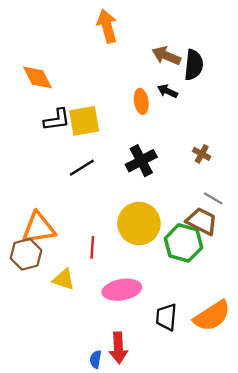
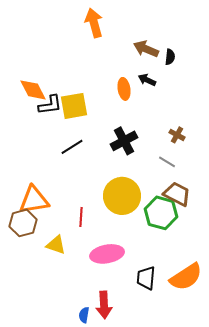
black semicircle: (194, 65) -> (170, 57), size x0.6
orange diamond: (37, 77) -> (33, 90), moved
gray line: (213, 198) -> (167, 162), moved

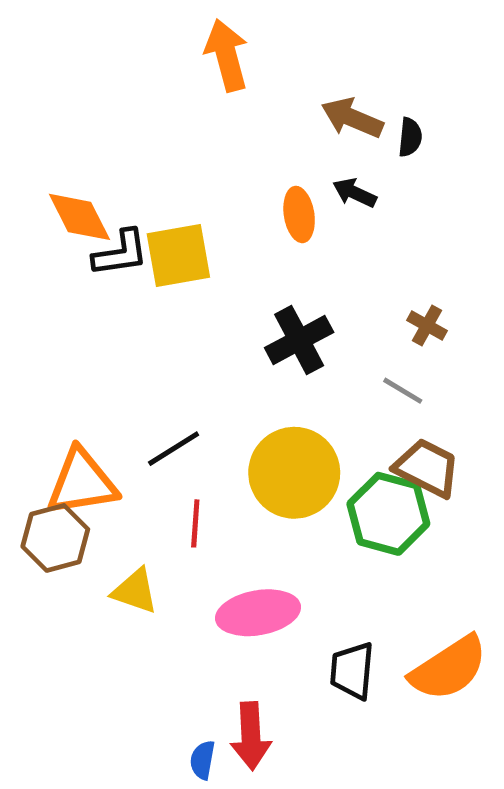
black line: (72, 147) -> (174, 449), moved

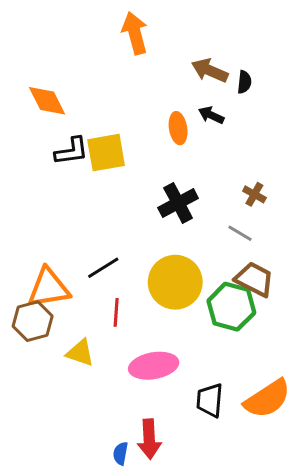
orange diamond: (79, 217) -> (47, 101), moved

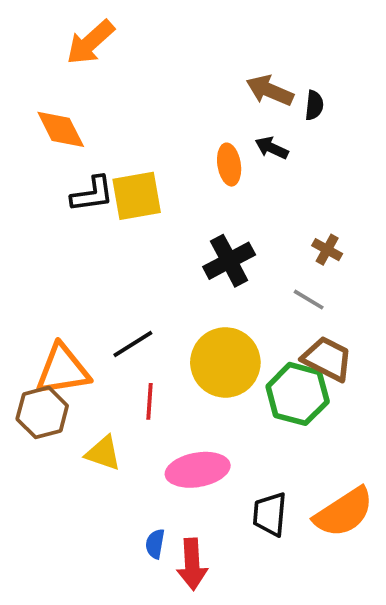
orange arrow: (135, 33) -> (90, 42), moved, turned -117
blue semicircle: (120, 453) -> (155, 544), moved

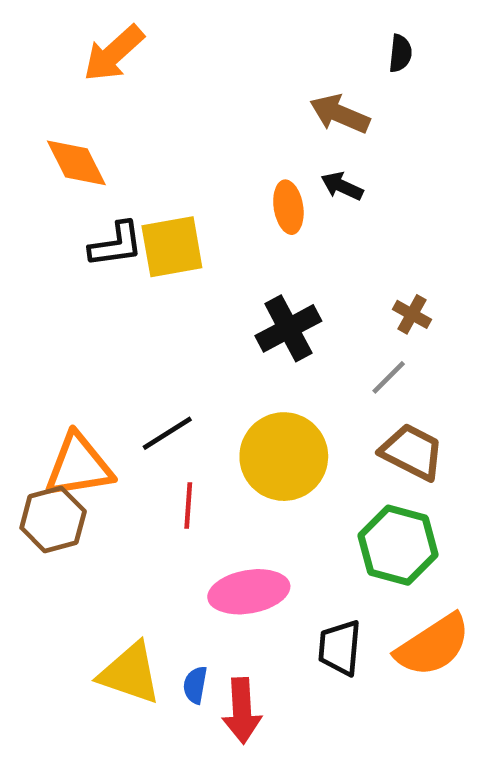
black semicircle: (314, 105) -> (400, 53), moved
gray line: (309, 300) -> (389, 377), turned -76
green hexagon: (298, 394) -> (398, 545), moved
yellow triangle: (103, 453) -> (130, 673), moved, size x1.4

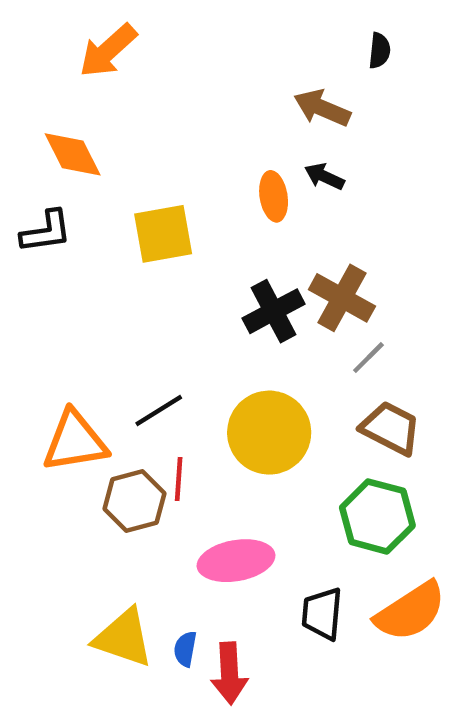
black L-shape: (116, 244) -> (46, 232), moved
brown cross: (412, 314) -> (342, 298), moved, size x1.8
brown hexagon: (53, 519) -> (134, 501), moved

